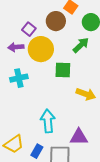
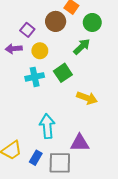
yellow circle: (41, 49) -> (40, 51), size x0.6
green square: (63, 70) -> (63, 73), turned -36
cyan cross: (19, 78) -> (35, 77), moved

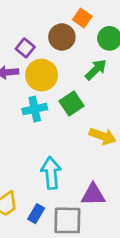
yellow circle: (40, 51) -> (42, 75), size x1.5

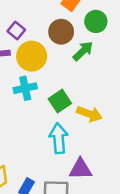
brown circle: (62, 37) -> (61, 32), moved
green square: (71, 104) -> (60, 101), moved
cyan arrow: (51, 173) -> (59, 138), moved

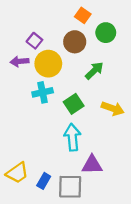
green arrow: (83, 51) -> (94, 71), moved
yellow arrow: (89, 114) -> (113, 108), moved

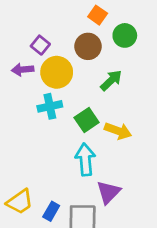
yellow arrow: (113, 108) -> (118, 131), moved
purple triangle: (92, 165) -> (108, 192), turned -45

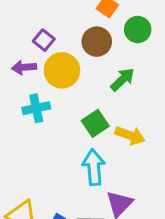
cyan cross: (50, 106) -> (36, 108), moved

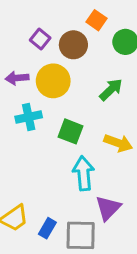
purple square: (44, 40) -> (40, 39), moved
brown circle: (97, 42) -> (73, 45), moved
green square: (95, 123) -> (71, 131), moved, turned -35

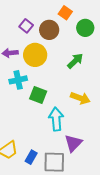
green square: (71, 131) -> (38, 95), moved

